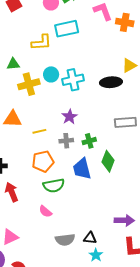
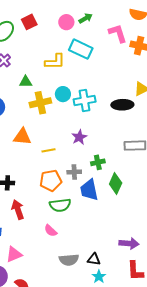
cyan rectangle: (67, 29) -> (81, 49), turned 35
gray cross: (66, 141) -> (74, 172), moved

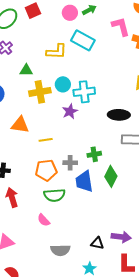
black ellipse: (122, 105) -> (119, 115), moved
purple star: (79, 137) -> (70, 111), moved
black triangle: (94, 259) -> (97, 243), moved

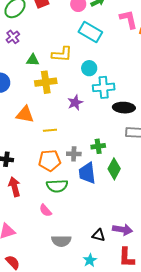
yellow L-shape: (56, 52) -> (62, 54), moved
cyan circle: (63, 84) -> (89, 68), moved
cyan cross: (84, 92) -> (104, 87), moved

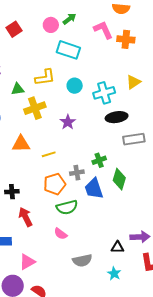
cyan cross: (104, 87) -> (104, 93), moved

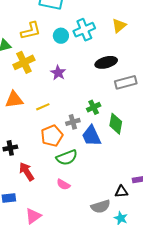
cyan cross: (104, 93) -> (84, 30), moved
gray semicircle: (82, 260) -> (101, 206), moved

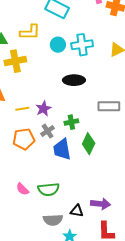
black ellipse: (106, 62) -> (74, 80), moved
purple star: (58, 73) -> (43, 109), moved
gray cross: (73, 122) -> (48, 131), turned -32
green semicircle: (67, 157) -> (49, 189), moved

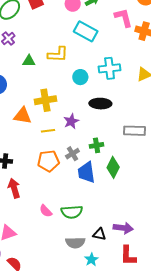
cyan circle: (58, 45) -> (80, 77), moved
yellow cross: (15, 61) -> (45, 100), moved
purple star: (43, 109) -> (71, 121), moved

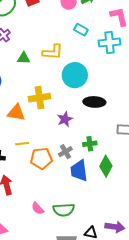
cyan rectangle: (86, 31) -> (81, 30), size x0.6
cyan cross: (110, 68) -> (109, 42), moved
cyan circle: (80, 77) -> (75, 75), size x1.6
yellow line: (48, 131) -> (22, 144), moved

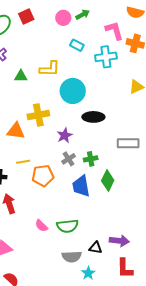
gray cross: (65, 152) -> (69, 159), moved

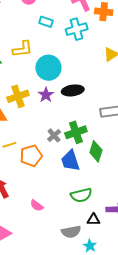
purple star: (65, 135) -> (46, 95), moved
green cross: (91, 159) -> (76, 132), size x1.5
green semicircle: (67, 226) -> (81, 195), moved

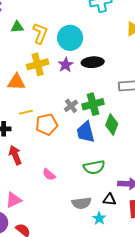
yellow L-shape: (22, 49) -> (40, 33), moved, turned -65
black triangle: (94, 220) -> (110, 199), moved

